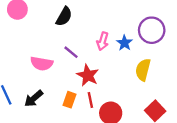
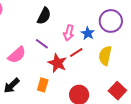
black semicircle: (64, 16) -> (44, 16), moved
pink semicircle: (42, 64) -> (17, 55), turned -48
red line: (90, 100) -> (76, 52), moved, turned 72

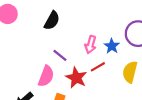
black semicircle: (44, 16) -> (52, 21), moved
pink semicircle: (17, 55) -> (46, 76), moved, turned -30

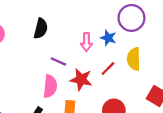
red line: (98, 67) -> (108, 69), moved

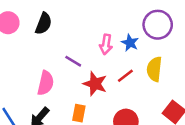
black semicircle: (41, 28) -> (44, 24), moved
pink semicircle: (50, 86) -> (46, 83), moved

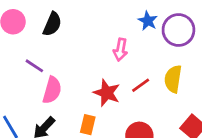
blue star: (130, 43) -> (148, 21), moved
purple line: (73, 61) -> (34, 66), moved

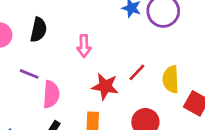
pink arrow: (120, 50) -> (84, 46), moved
yellow semicircle: (173, 79) -> (171, 79), moved

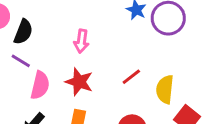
black semicircle: (39, 30) -> (23, 32), moved
red star: (105, 86) -> (79, 82), moved

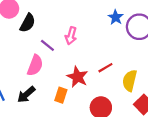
purple line: (21, 61) -> (47, 45), moved
red star: (79, 82) -> (77, 77), moved

